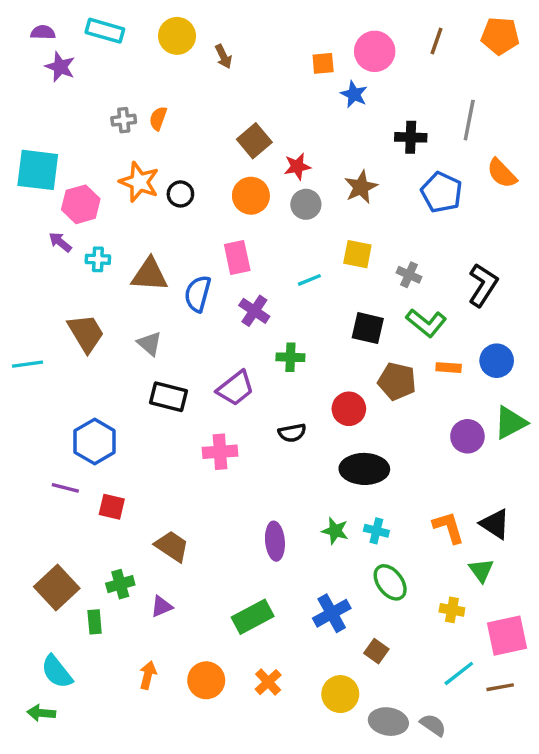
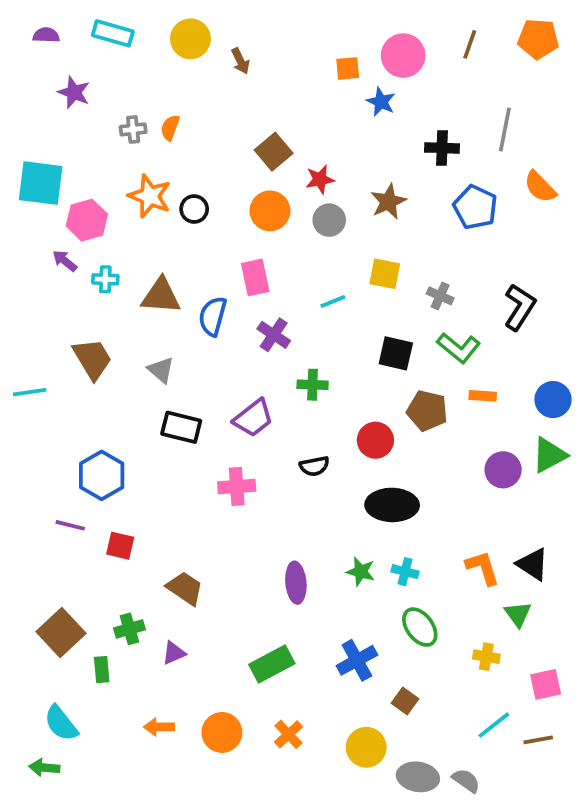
purple star: (60, 67) -> (74, 92), moved
blue circle: (497, 361) -> (553, 400), moved
pink square: (507, 636) -> (546, 684), size x0.7
orange arrow: (148, 675) -> (159, 727), turned -104

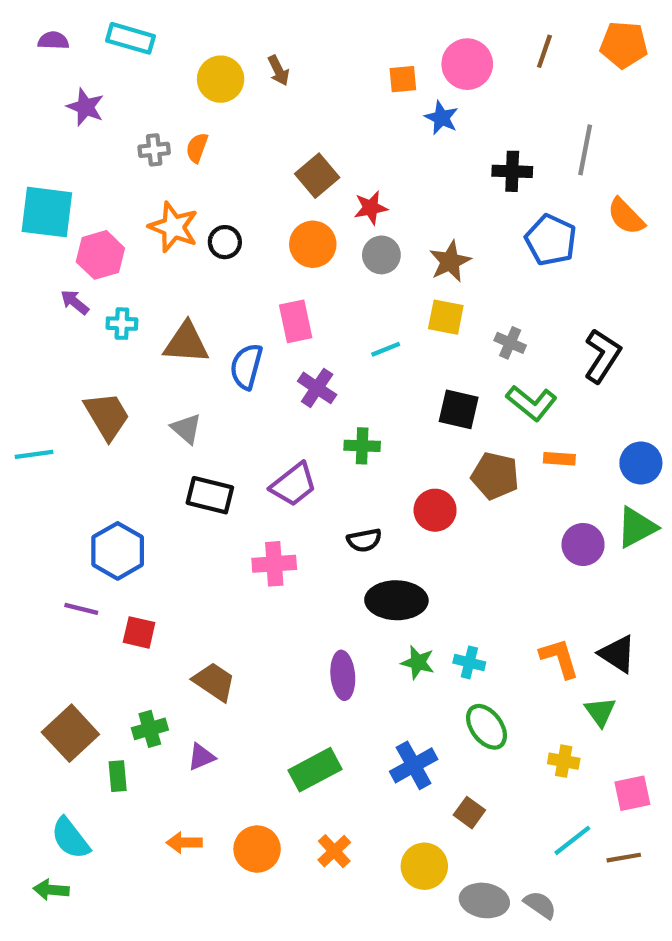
yellow circle: (190, 39) -> (221, 79), moved
brown star: (388, 202) -> (450, 261), moved
black ellipse: (392, 505) -> (396, 600), moved

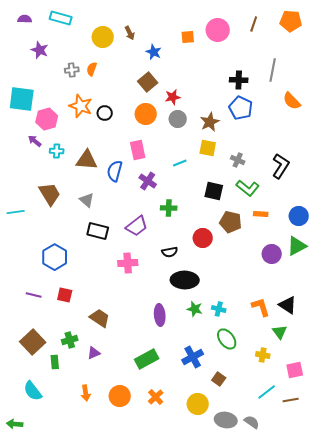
blue star: (441, 118) -> (154, 52), moved
blue pentagon: (551, 240) -> (241, 108), moved
purple line: (81, 609) -> (34, 295), moved
orange arrow: (184, 843) -> (86, 393), turned -98
green arrow: (51, 890) -> (15, 424), moved

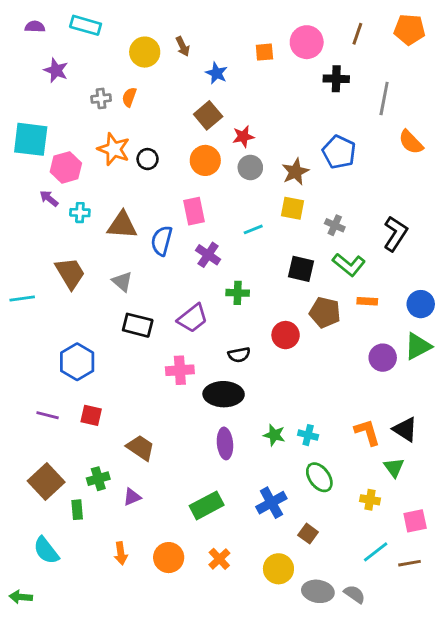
black cross: (239, 80) -> (336, 79), moved
black ellipse: (185, 280) -> (224, 394), moved

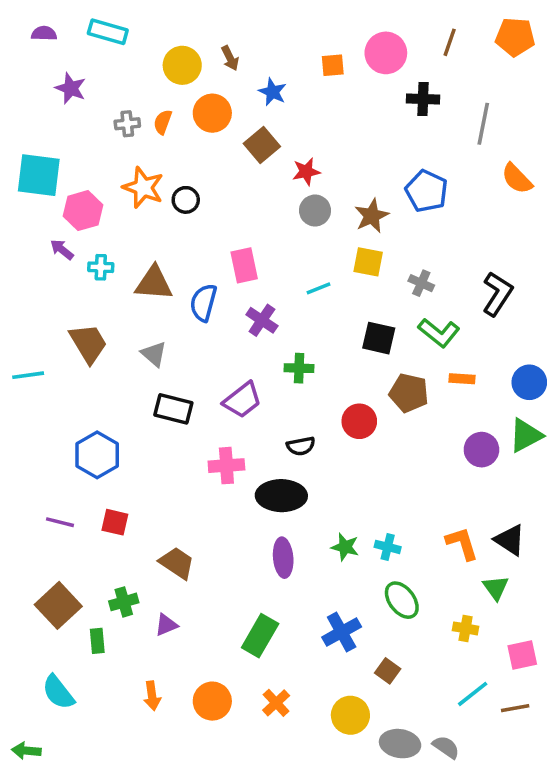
orange circle: (205, 160) -> (212, 113), moved
green rectangle: (207, 505) -> (260, 636), turned -32

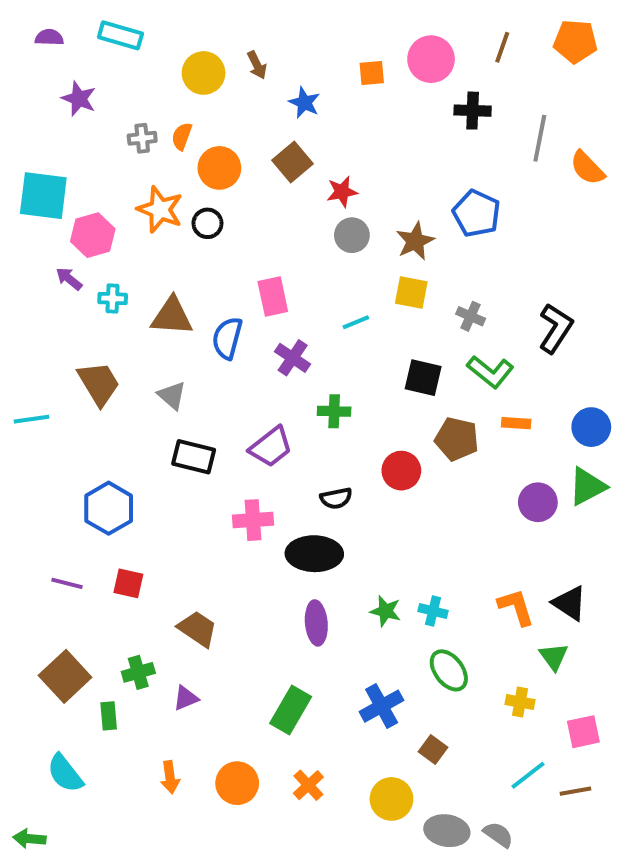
orange circle: (212, 113) -> (219, 168), moved
orange semicircle: (517, 179) -> (587, 168), moved

